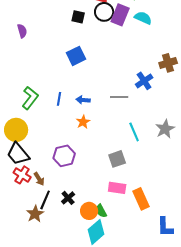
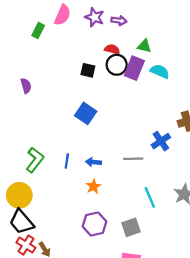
blue square: (76, 56) -> (86, 113), turned -30
purple hexagon: (64, 156) -> (95, 224), moved

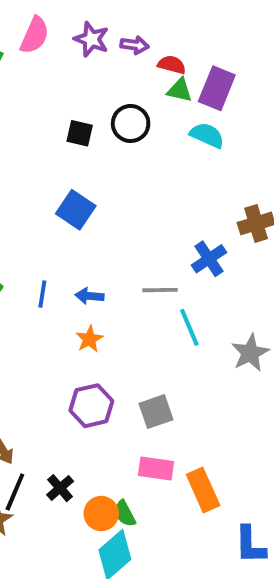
red semicircle: (112, 49) -> (172, 65), moved
purple rectangle: (134, 68) -> (217, 88), moved
cyan line: (150, 197) -> (189, 327), moved

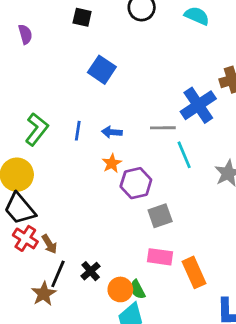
black square: (80, 133) -> (82, 17), moved
blue cross: (209, 259) -> (198, 105), size x1.4
purple hexagon: (91, 406) -> (136, 183), moved

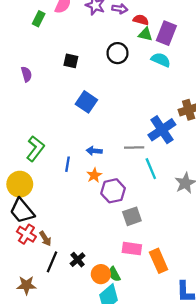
blue line: (78, 131) -> (68, 164), moved
brown star: (44, 294) -> (26, 285), moved, turned 30

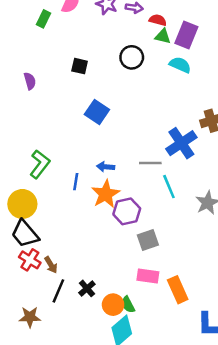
orange star: (94, 175) -> (106, 194), size x1.6

